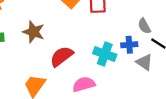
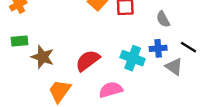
gray semicircle: (144, 26) -> (163, 19), moved
brown star: (34, 32) -> (43, 57), moved

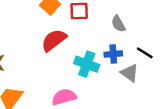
red semicircle: (88, 61) -> (54, 40), moved

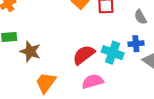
red semicircle: (54, 40) -> (84, 55), moved

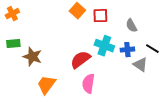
cyan cross: (113, 53) -> (104, 46), moved
pink semicircle: (93, 81) -> (88, 84), turned -66

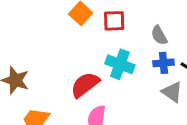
blue cross: (127, 50) -> (163, 63), moved

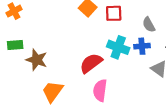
blue cross: (163, 63) -> (142, 46), moved

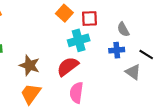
cyan cross: (118, 47) -> (79, 40), moved, turned -36
brown star: (37, 60) -> (30, 65), moved

